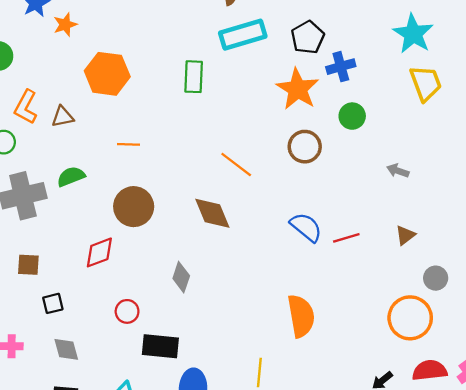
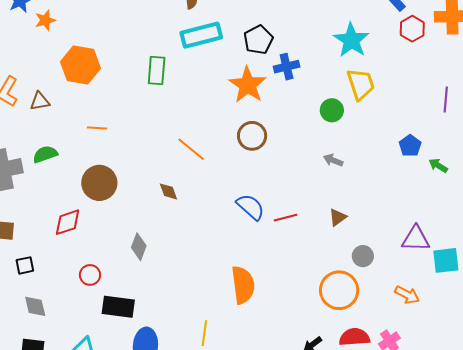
green circle: (352, 116) -> (332, 110), moved
brown diamond: (212, 213) -> (168, 191), size x0.6

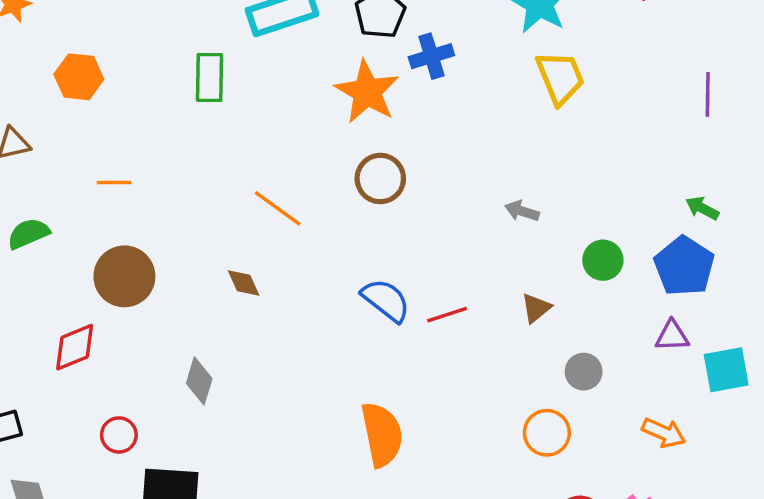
orange hexagon: (81, 65) -> (79, 77), size x0.7
green circle: (332, 110) -> (603, 260), moved
blue pentagon: (410, 146) -> (684, 266), moved, size x1.6
purple triangle: (416, 239) -> (672, 336), size x0.7
orange circle: (339, 290) -> (547, 433), size x0.7

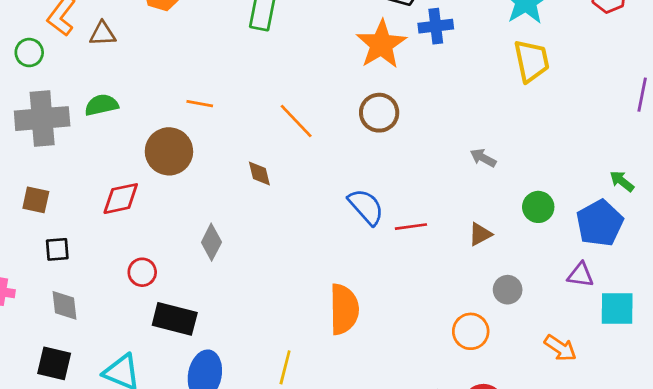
orange line: (114, 183) -> (200, 104), moved

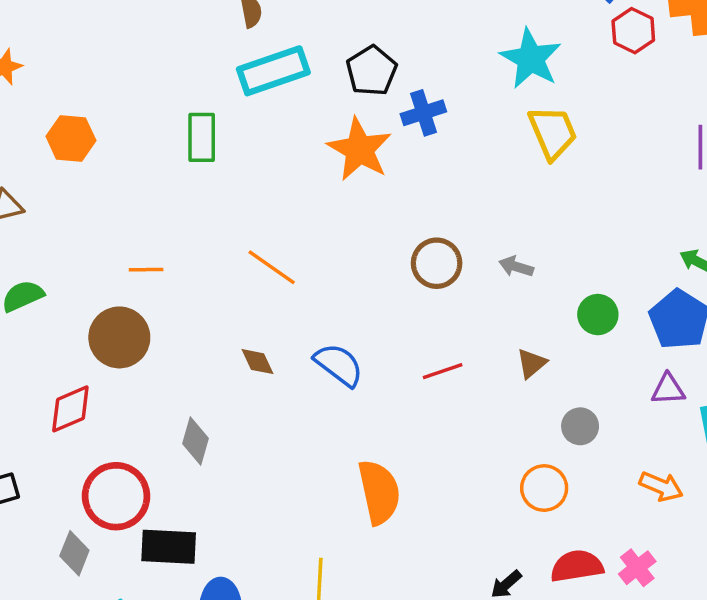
brown circle: (379, 113) -> (437, 263), moved
brown diamond: (259, 173) -> (257, 362), moved
blue semicircle: (366, 207) -> (339, 365), moved
red circle: (142, 272) -> (116, 496), size x1.8
gray diamond: (65, 305) -> (74, 553), moved, turned 40

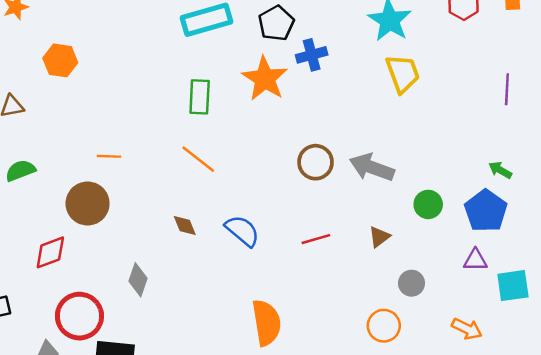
green rectangle: (202, 137) -> (200, 97), moved
gray arrow: (516, 267) -> (372, 167), size x1.8

